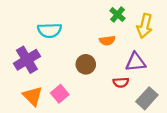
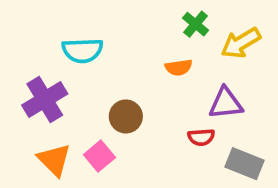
yellow arrow: (145, 26) -> (241, 43), turned 45
brown circle: (86, 64) -> (126, 116), moved
gray rectangle: (147, 98) -> (245, 164), turned 70

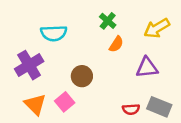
green cross: (196, 24) -> (108, 21), moved
orange semicircle: (179, 67) -> (116, 44), turned -49
red semicircle: (201, 137) -> (131, 109), moved

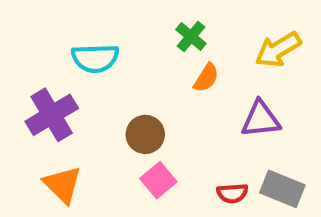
pink square: (65, 102) -> (158, 180), moved

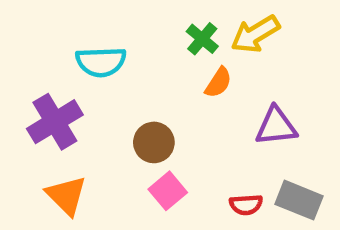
yellow arrow: (278, 50) -> (255, 34), moved

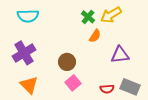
cyan semicircle: (101, 62) -> (28, 16), moved

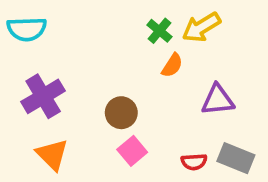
cyan semicircle: (28, 16) -> (27, 29), moved

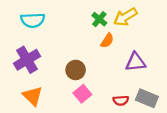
cyan semicircle: (27, 29) -> (33, 20), moved

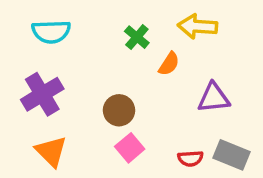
yellow arrow: (125, 17) -> (198, 26), turned 35
green cross: (99, 19) -> (137, 37), moved

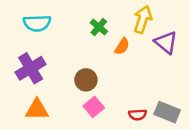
yellow arrow: (198, 26) -> (143, 19), turned 104
purple triangle: (214, 98) -> (166, 42), moved, turned 45
orange triangle: (51, 151) -> (37, 110), turned -45

